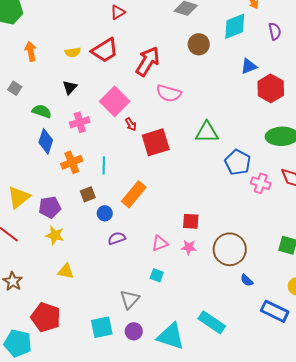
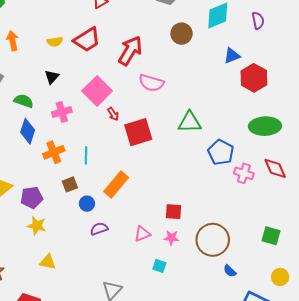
cyan square: (157, 275) -> (159, 266), moved

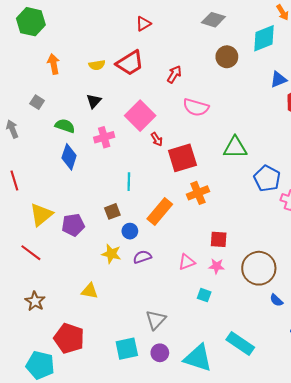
red arrow: (130, 51) -> (174, 74), size x0.6
orange cross: (54, 152) -> (198, 193), moved
yellow star: (37, 226) -> (111, 254), moved

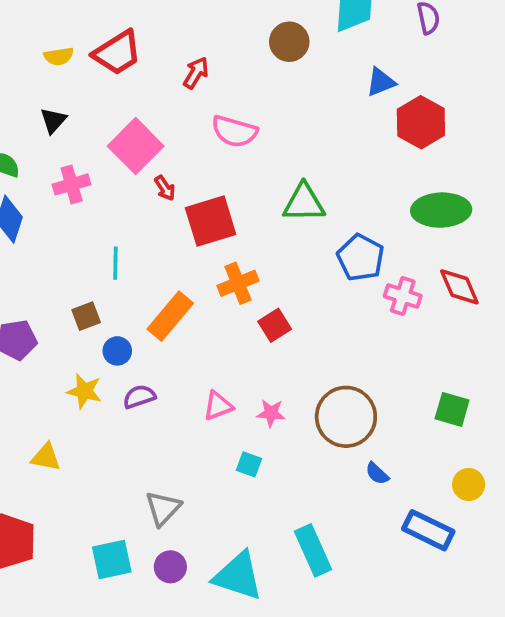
red square: (219, 239) -> (275, 325), moved, turned -36
cyan rectangle: (240, 343) -> (313, 550), turned 32

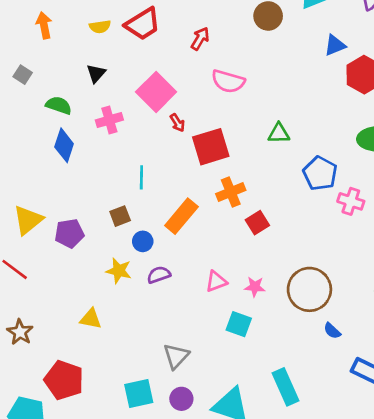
green triangle: (304, 203) -> (279, 133), size x0.7
cyan square: (249, 464) -> (239, 324), size x1.4

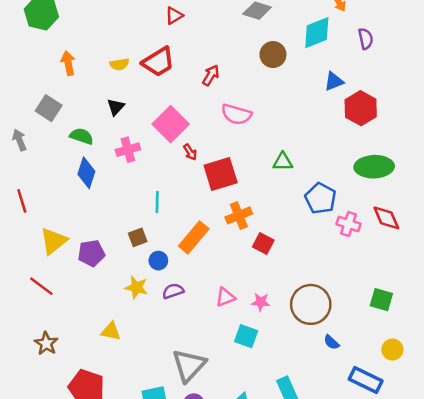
gray square: (23, 75) -> (49, 108), size x1.5
red square: (257, 223) -> (263, 243), turned -30
gray triangle: (176, 356) -> (189, 365), size x1.4

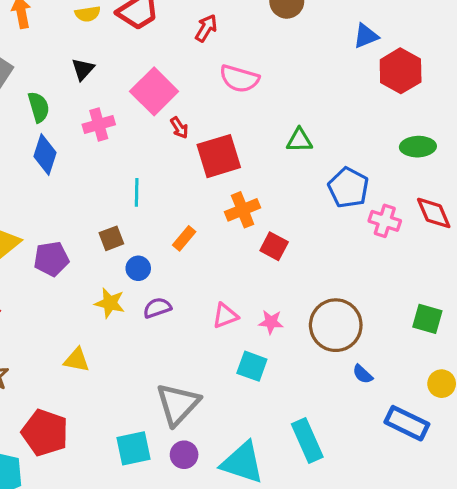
green semicircle: (82, 136) -> (39, 107), turned 55
green ellipse: (374, 167) -> (418, 147), size x0.7
orange rectangle: (194, 237) -> (184, 238), size x0.6

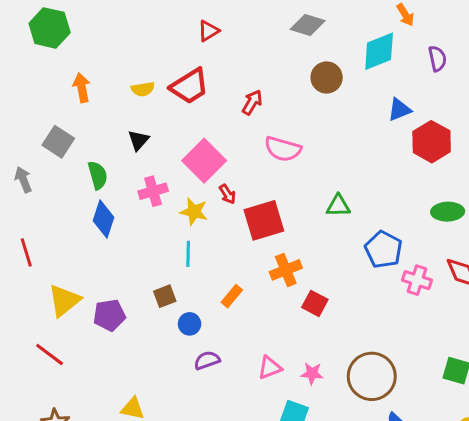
yellow star: (110, 303) -> (194, 212), moved

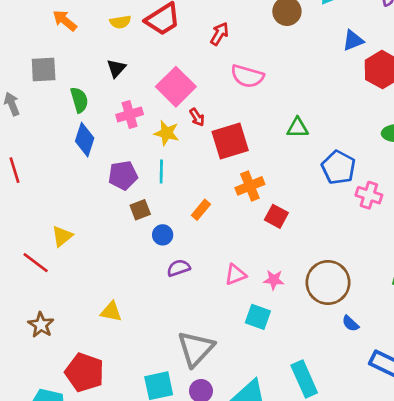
orange arrow: (82, 88) -> (65, 21), turned -40
gray square: (58, 142) -> (44, 70), turned -36
yellow triangle: (64, 301) -> (62, 236), moved, size x0.7
purple pentagon: (109, 315) -> (123, 175), moved

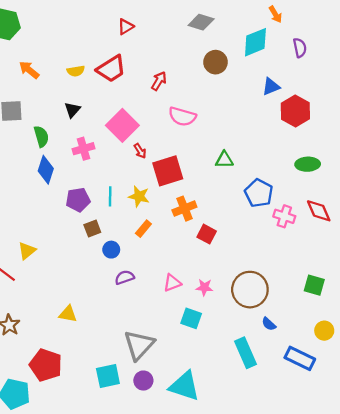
yellow star: (167, 133) -> (139, 196), moved
cyan rectangle: (304, 379) -> (245, 353), moved

